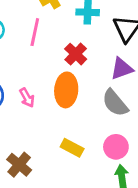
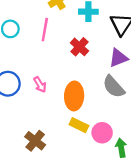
orange ellipse: (66, 90) -> (74, 96), moved
pink circle: (116, 147) -> (102, 133), moved

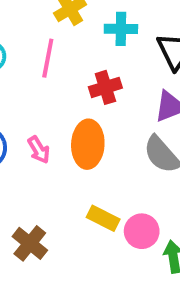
red cross: (79, 47) -> (105, 87), turned 30
orange ellipse: (74, 96) -> (88, 144), moved

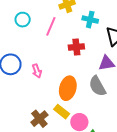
orange ellipse: (88, 144) -> (68, 88), moved
brown cross: (30, 243) -> (39, 119), moved

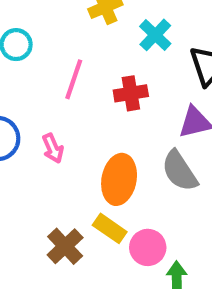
cyan cross: (90, 20) -> (155, 35), turned 35
pink line: (51, 26) -> (74, 79), moved

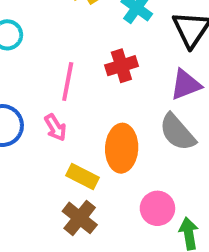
pink line: (74, 79) -> (68, 81), moved
yellow rectangle: (110, 228) -> (83, 177), moved

